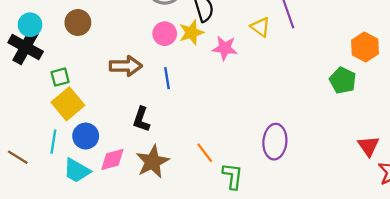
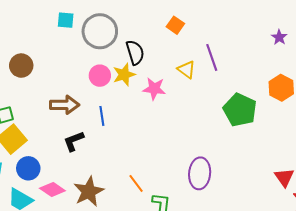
green pentagon: (343, 80) -> (240, 110), moved, size x1.4
black L-shape: (141, 119) -> (74, 141), moved, turned 50
pink diamond: (112, 159) -> (52, 189), turned 50

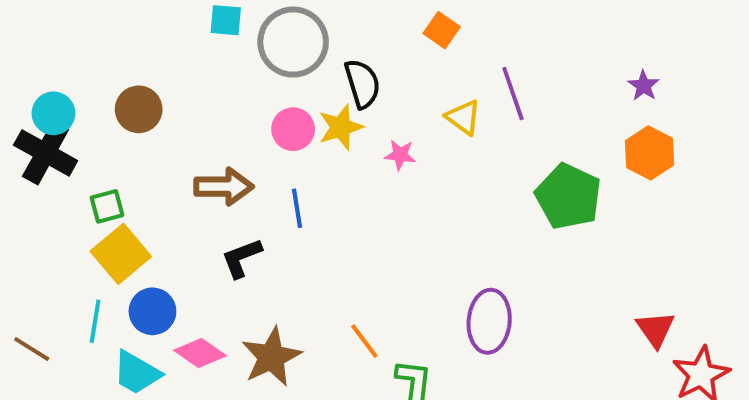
purple star: (279, 37) -> (644, 86), moved
pink star: (154, 89) -> (400, 155), size x0.7

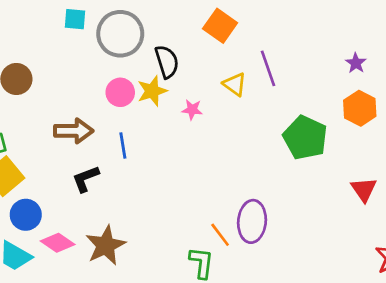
orange square: (442, 30) -> (220, 26), size x1.4
red triangle: (655, 329) -> (364, 189), moved
orange line: (364, 341) -> (220, 235), moved

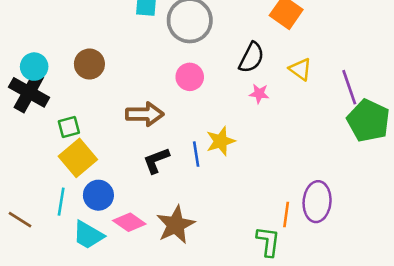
black semicircle: (167, 62) -> (251, 58), moved, turned 44
purple line: (268, 68) -> (349, 87), moved
yellow star: (152, 91) -> (221, 141), moved
blue line: (123, 146) -> (196, 154), moved
orange line: (220, 235) -> (286, 214), turned 45

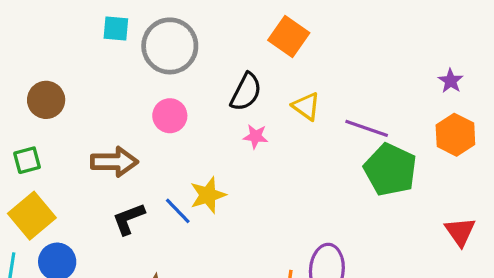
purple line: (349, 87) -> (367, 128), turned -52
green square: (69, 127) -> (27, 160), moved
blue line: (196, 154) -> (178, 211), turned -35

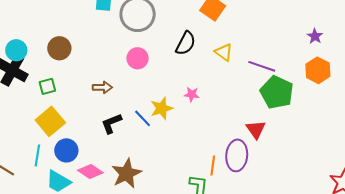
pink star: (255, 136) -> (192, 94), moved
brown arrow: (114, 162) -> (102, 87), size x0.7
red triangle: (460, 232) -> (256, 129), moved

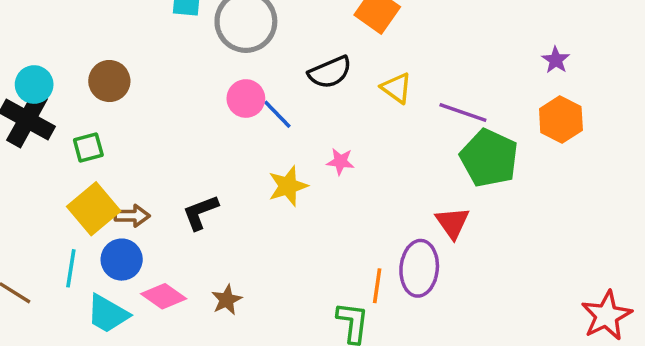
black semicircle: (186, 43) -> (330, 72), turned 40
brown arrow: (102, 87) -> (132, 216), moved
blue line: (143, 118) -> (277, 114), moved
brown star: (126, 173) -> (227, 300), size x0.6

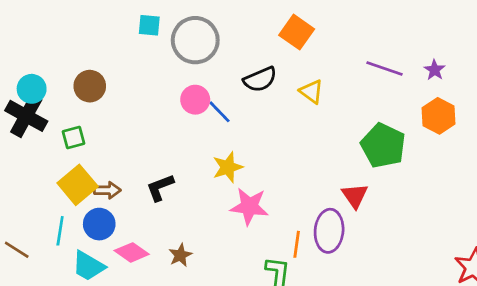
purple line: (463, 113) -> (385, 69), moved
pink star: (340, 162) -> (249, 206), moved, size x1.8

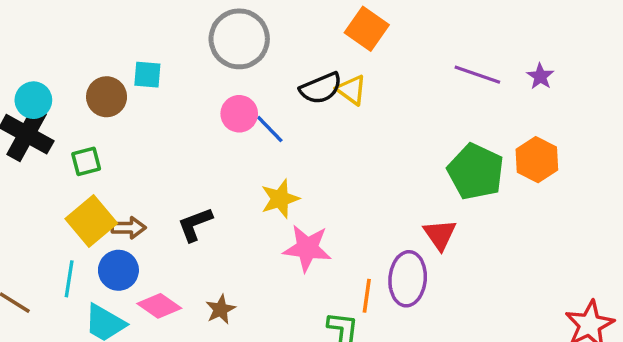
cyan square: (149, 25) -> (147, 75), moved
yellow triangle: (311, 92) -> (351, 90), moved
orange hexagon: (439, 116) -> (537, 160), moved

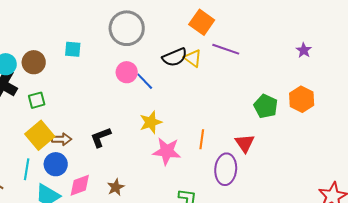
purple line: (477, 75) -> (226, 49), moved
brown circle: (107, 97) -> (34, 62), moved
green pentagon: (476, 172) -> (266, 106), size x0.7
orange line: (367, 296) -> (202, 139), moved
pink diamond: (159, 306) -> (80, 185), turned -55

